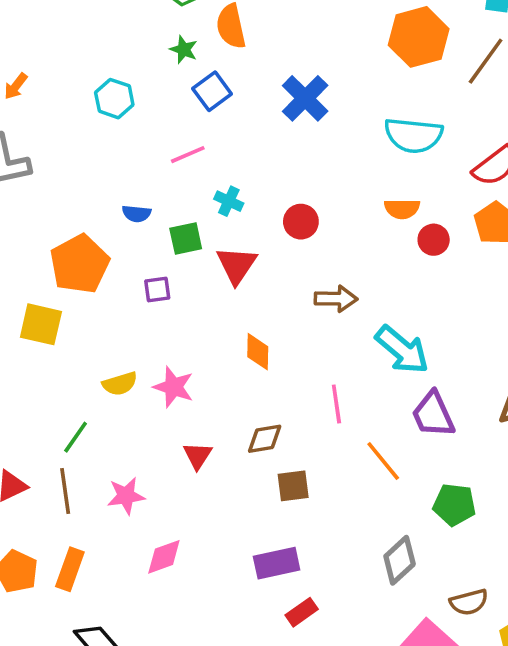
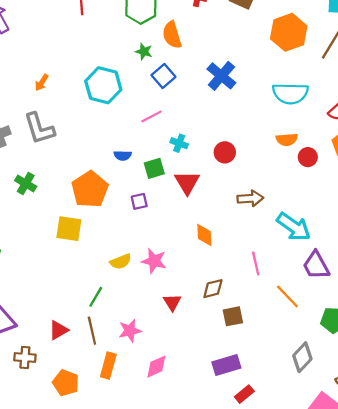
cyan hexagon: (114, 99) -> (103, 85), size x1.5
orange rectangle: (70, 569) -> (108, 366), moved

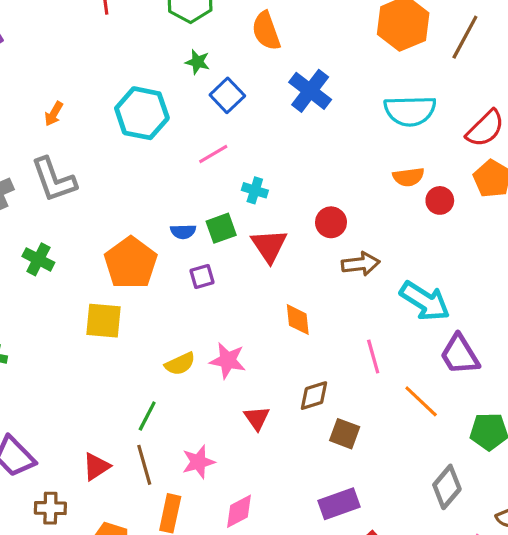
orange semicircle: (172, 35) -> (266, 31), moved
red circle: (225, 152) -> (331, 222), moved
blue semicircle: (123, 155) -> (183, 231), moved
brown square: (233, 316) -> (345, 434), turned 35

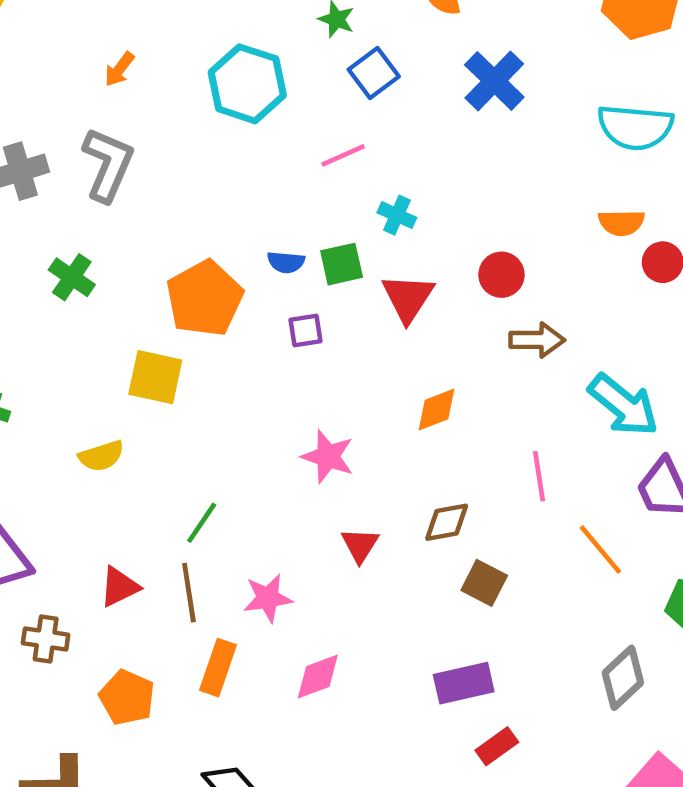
gray L-shape: (54, 180) -> (108, 165), turned -144
orange diamond: (298, 320) -> (436, 410), turned 68
yellow semicircle: (180, 364) -> (101, 456), moved

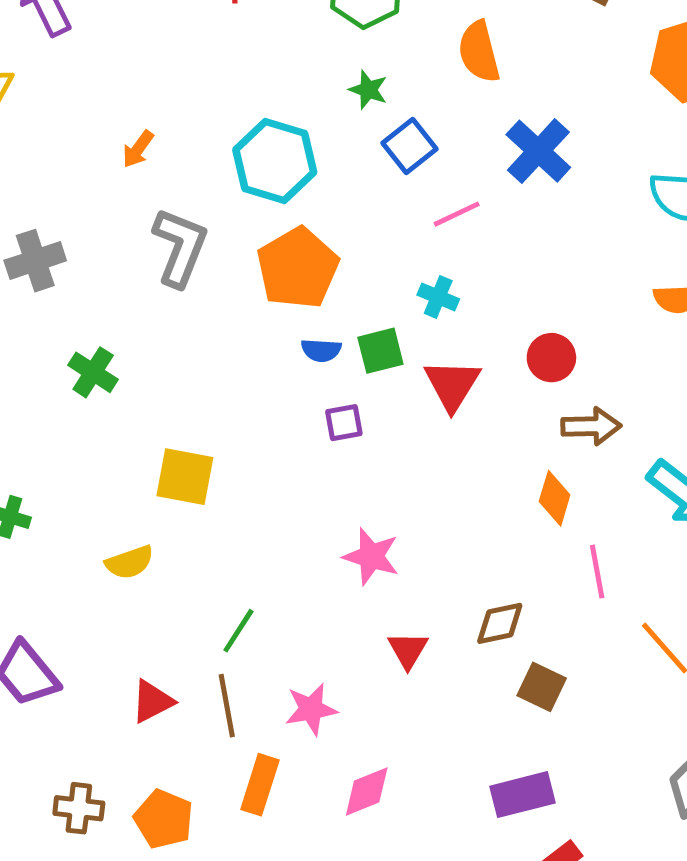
pink line: (343, 155) -> (457, 214), moved
gray L-shape: (108, 165) -> (180, 247), moved
orange pentagon: (205, 298) -> (298, 268), moved
orange diamond: (436, 410) -> (555, 498), moved, turned -51
brown cross: (46, 639) -> (79, 808), moved

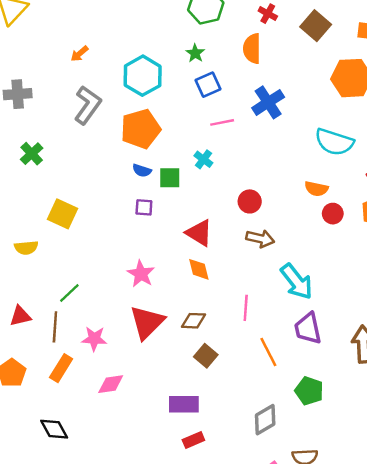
red triangle: (452, 385) -> (199, 233), moved, turned -44
orange diamond: (555, 498) -> (199, 269), moved, turned -45
red triangle: (408, 650) -> (147, 322), size x1.8

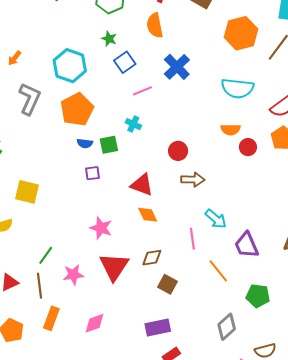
cyan arrow: (297, 281) -> (216, 219), moved, size x0.7
pink star: (94, 339) -> (73, 275), moved

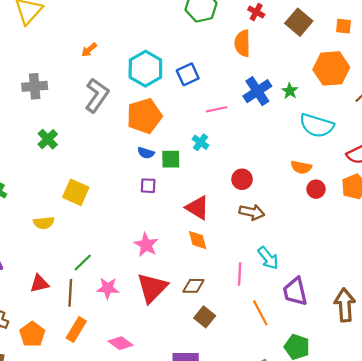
green star: (109, 39) -> (290, 91), moved
blue square: (125, 62) -> (188, 74), moved
pink diamond: (95, 323) -> (120, 343), turned 45

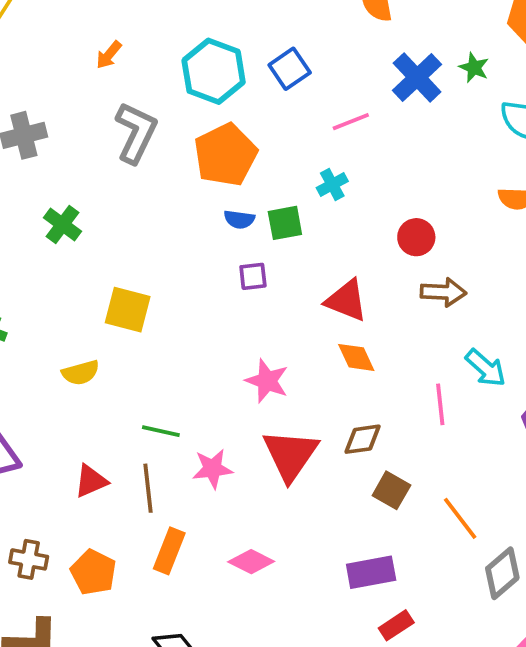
cyan cross: (200, 142) -> (332, 185), turned 35
green line: (83, 263) -> (161, 431), turned 66
orange line: (260, 313) -> (460, 518), moved

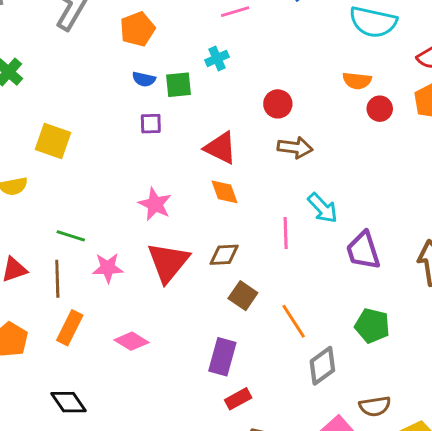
orange pentagon: (226, 155) -> (137, 29), size x0.7
purple rectangle: (371, 572) -> (222, 357), turned -69

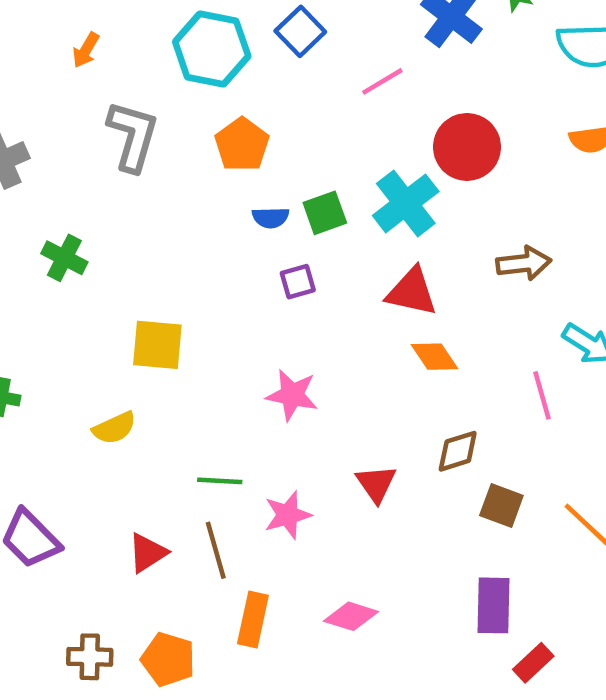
cyan cross: (217, 58) -> (406, 203), moved, size x1.8
red circle: (278, 104) -> (467, 147), moved, size x1.5
pink star: (155, 204) -> (292, 395), moved
red triangle: (168, 262) -> (376, 484), size x0.6

